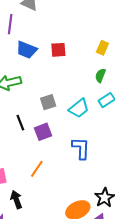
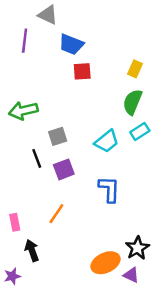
blue trapezoid: (27, 50) -> (71, 44), moved
green semicircle: (100, 75) -> (132, 102), size x1.5
gray square: (48, 102) -> (58, 136), moved

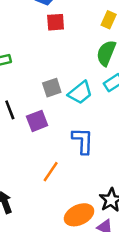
gray square: (58, 136) -> (52, 88), moved
orange line: (56, 214) -> (51, 172), moved

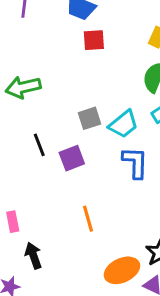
blue L-shape: (83, 141) -> (135, 163), moved
orange line: (51, 172) -> (88, 219), turned -50

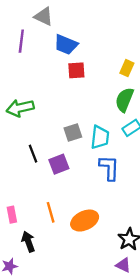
cyan trapezoid: (123, 124) -> (100, 137), turned -45
orange line: (88, 219) -> (51, 212), moved
orange ellipse: (122, 270) -> (85, 221), moved

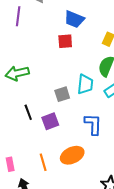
blue trapezoid: (66, 45) -> (74, 19), moved
cyan trapezoid: (100, 137) -> (85, 84), moved
orange ellipse: (85, 221) -> (72, 155), moved

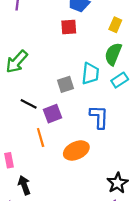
green arrow: (17, 73) -> (17, 62), turned -35
black line: (28, 112) -> (29, 104), turned -42
orange line: (43, 162) -> (41, 137), moved

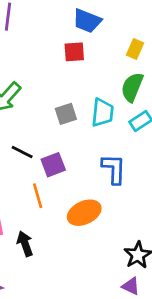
gray square: (65, 84) -> (66, 114), moved
black arrow: (24, 185) -> (25, 244), moved

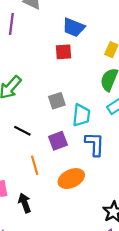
cyan trapezoid: (103, 113) -> (81, 115), moved
purple square: (53, 165) -> (58, 141), moved

